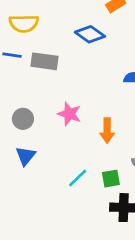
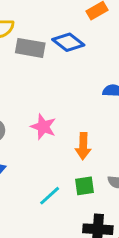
gray rectangle: (44, 61) -> (30, 48), moved
green square: (111, 179) -> (84, 186), moved

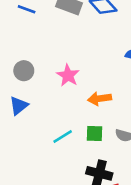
orange arrow: (83, 146) -> (100, 99), turned 70

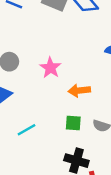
cyan line: (63, 137) -> (27, 130), moved

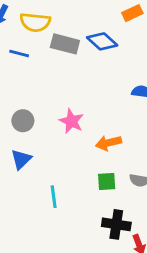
cyan line: (27, 130) -> (54, 197), turned -60

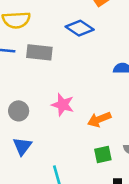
gray rectangle: (65, 44) -> (39, 52), moved

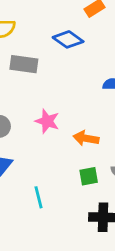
orange arrow: (99, 119) -> (86, 138), turned 30

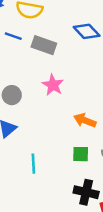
pink star: (47, 121) -> (53, 85), moved

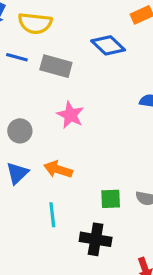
orange arrow: (85, 120) -> (58, 169), moved
black cross: (86, 192) -> (96, 239), moved

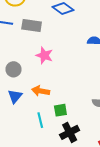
green square: (111, 199) -> (60, 110), moved
black cross: (96, 239) -> (70, 132), turned -30

